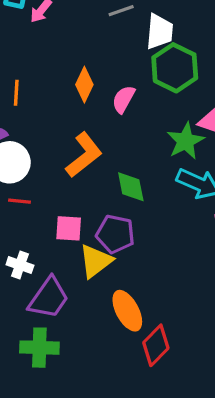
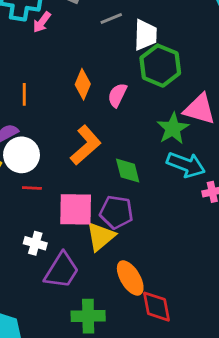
pink square: (69, 228) -> (76, 209), size x1.5
red diamond: (156, 345) -> (157, 307), turned -52
green cross: (39, 348) -> (88, 316), moved

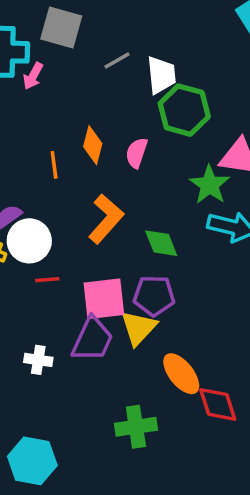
orange line: (24, 94) -> (54, 165), moved
white cross: (35, 243) -> (38, 360), moved
purple trapezoid: (62, 270) -> (92, 339), moved

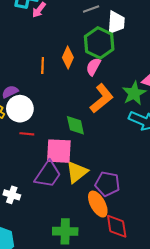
green hexagon: (184, 110) -> (99, 43), moved
orange L-shape: (106, 219) -> (102, 98), moved
green diamond: (161, 243) -> (75, 125), moved
purple pentagon: (154, 296) -> (107, 184), moved
white cross: (38, 360) -> (12, 195), moved

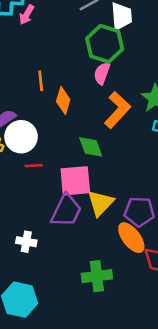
orange diamond: (68, 58) -> (63, 100), moved

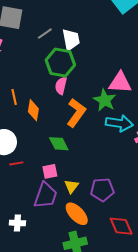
pink square: (75, 181) -> (50, 171), size x0.6
yellow triangle: (100, 203) -> (71, 186), size x0.7
orange ellipse: (131, 238) -> (77, 214), moved

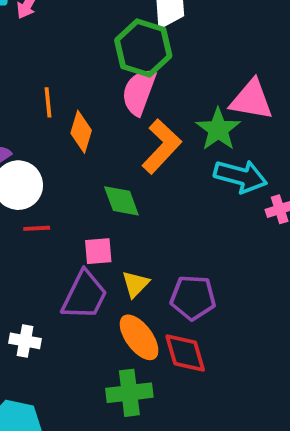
pink semicircle: (61, 86) -> (139, 92), size x1.4
red diamond: (121, 226) -> (185, 353), moved

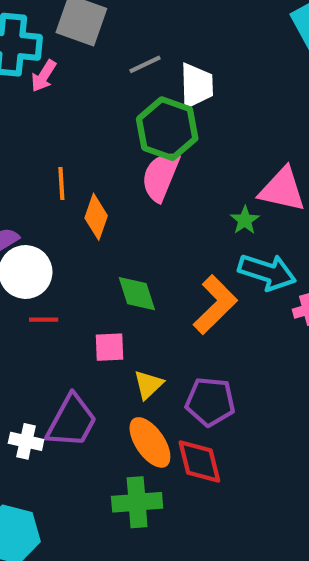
green star: (218, 129) -> (245, 220), size x0.6
orange L-shape: (162, 146) -> (215, 305), moved
purple trapezoid: (84, 295) -> (72, 421), moved

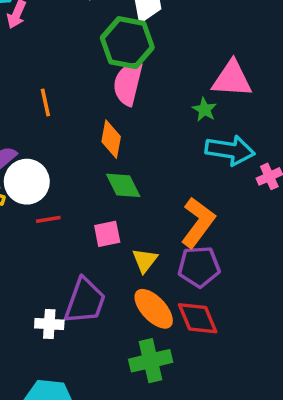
orange diamond: (96, 217) -> (111, 139), moved
orange L-shape: (215, 305) -> (198, 222), moved

